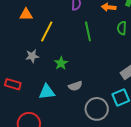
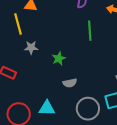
yellow line: (47, 32) -> (18, 24), moved, turned -50
cyan triangle: (47, 92) -> (47, 108), moved

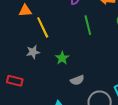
yellow line: (18, 24) -> (43, 27), moved

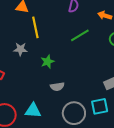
green line: (88, 25) -> (80, 35), turned 60

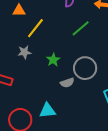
yellow line: (35, 27) -> (35, 28), turned 60
gray circle: (74, 113) -> (85, 68), moved

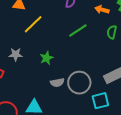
gray star: (24, 52) -> (16, 54), moved
gray circle: (85, 68) -> (79, 83), moved

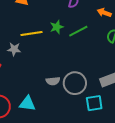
yellow line: (33, 24) -> (32, 33), moved, turned 30
green star: (46, 58) -> (57, 27), moved

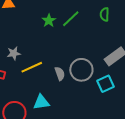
yellow line: (32, 33) -> (32, 67), moved
gray semicircle: (53, 81) -> (60, 74), turned -88

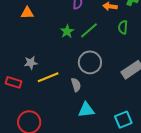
gray circle: (81, 70) -> (90, 62), moved
cyan square: (105, 84) -> (123, 120), moved
cyan triangle: (41, 102) -> (86, 110), moved

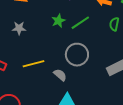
gray star: (31, 63) -> (19, 28), moved
gray semicircle: (76, 85) -> (60, 75), turned -40

